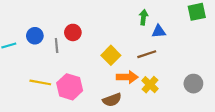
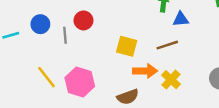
yellow square: (111, 55) -> (127, 46), turned -30
yellow line: (40, 82) -> (47, 77), turned 42

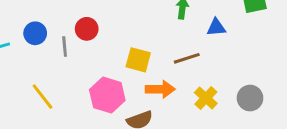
blue triangle: (181, 19) -> (216, 27), moved
yellow cross: (171, 80) -> (206, 98), moved
pink hexagon: (80, 82) -> (107, 95), moved

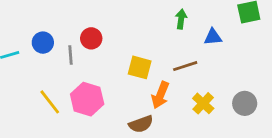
orange arrow: (160, 89) -> (160, 95), turned 112
pink hexagon: (107, 95) -> (87, 99), moved

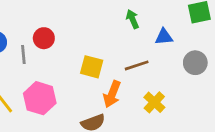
green arrow: (181, 19) -> (133, 19), turned -30
gray circle: (245, 103) -> (195, 63), moved

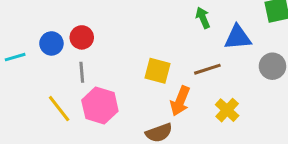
blue triangle: (164, 37) -> (238, 37), size x1.4
red circle: (44, 38) -> (82, 37), moved
gray line: (23, 55) -> (82, 72), moved

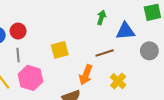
green arrow: (203, 18) -> (101, 17), turned 40
yellow square: (157, 71) -> (60, 50), moved, turned -30

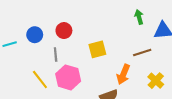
green arrow: (101, 17) -> (139, 17), turned -32
red circle: (18, 31) -> (64, 31), moved

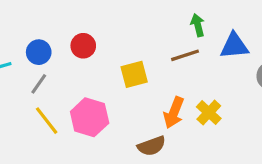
brown line: (142, 52) -> (185, 55), moved
gray line: (56, 55) -> (39, 84), moved, turned 40
yellow cross: (156, 81) -> (209, 113), moved

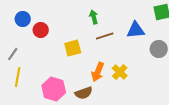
green arrow: (198, 25) -> (94, 17), moved
blue circle: (39, 52) -> (23, 19), moved
pink hexagon: (90, 117) -> (54, 89), moved
yellow line: (47, 121) -> (18, 77), turned 48

